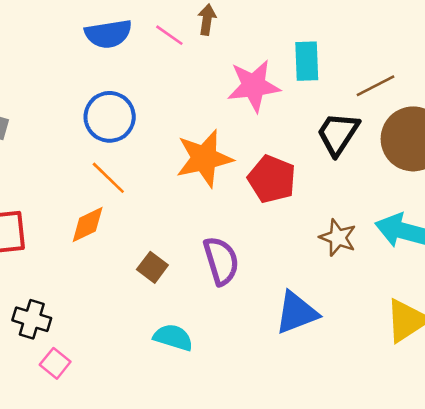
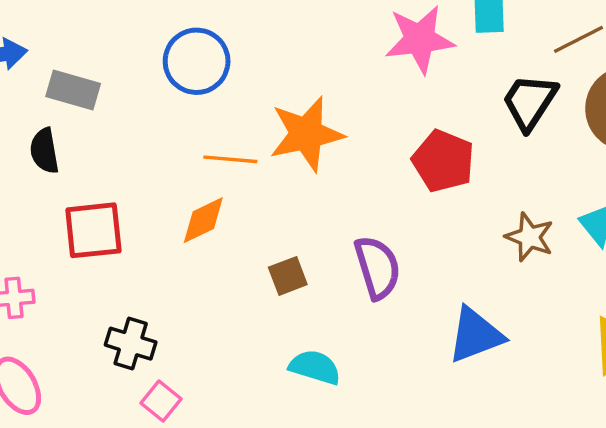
blue circle: (110, 117) -> (197, 61), moved
orange star: (204, 158) -> (306, 134), moved
orange line: (108, 178) -> (230, 159), turned -39
brown square: (152, 267) -> (288, 276), turned 32

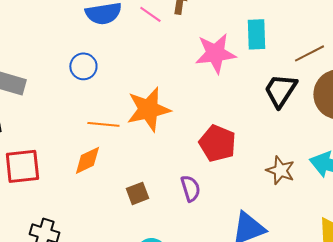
blue circle: (197, 61) -> (83, 66), size x0.7
red pentagon: (443, 161) -> (217, 143), moved
purple semicircle: (377, 267) -> (190, 188), size x0.7

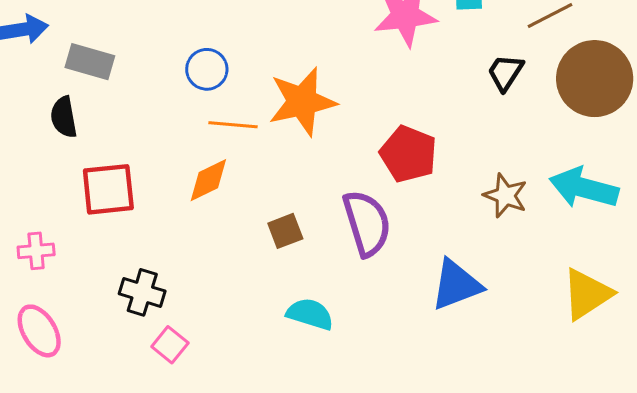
blue circle: (83, 66) -> (207, 69), moved
black trapezoid: (280, 90) -> (505, 72), size x0.7
purple semicircle: (190, 188) -> (367, 223), size x1.6

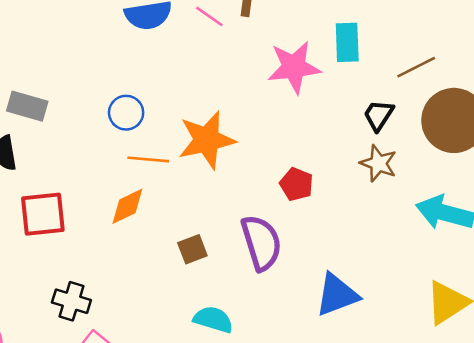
red pentagon: (408, 154) -> (296, 184), size x0.7
brown star: (505, 196) -> (378, 163), moved

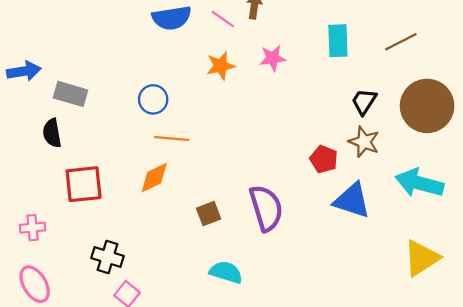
pink star: (294, 67) -> (273, 58), moved, size x0.6
brown line: (416, 67) -> (401, 42), moved
orange star: (207, 140) -> (221, 66), moved, size x0.6
red pentagon: (296, 184) -> (324, 159), moved
blue triangle: (337, 295) -> (352, 200), moved, turned 39

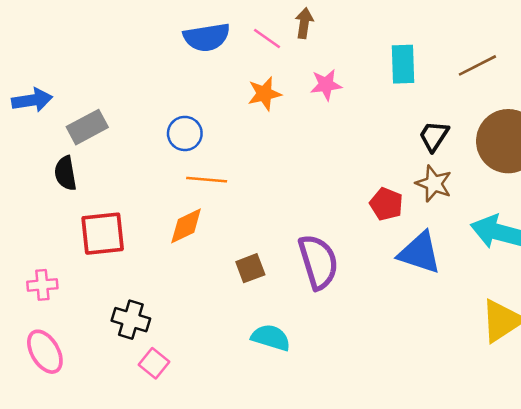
gray rectangle: (71, 94) -> (87, 127), turned -44

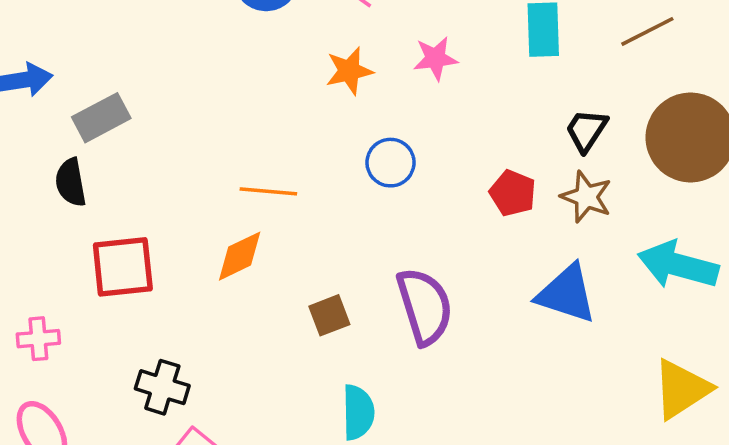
blue circle: (185, 133) -> (390, 163), moved
red pentagon: (386, 204) -> (513, 193), moved
cyan semicircle: (271, 338) -> (358, 412), turned 72

